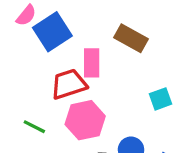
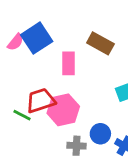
pink semicircle: (26, 15) -> (15, 42), moved
red trapezoid: (69, 84) -> (41, 101), moved

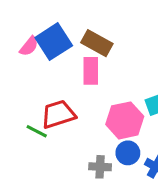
brown rectangle: (100, 43) -> (97, 43), moved
pink hexagon: (63, 110) -> (125, 120), moved

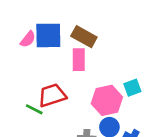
blue square: (54, 42) -> (48, 35), turned 32

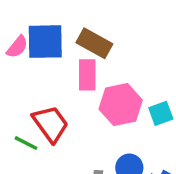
red trapezoid: (52, 95) -> (51, 124), turned 72
pink hexagon: (107, 100) -> (121, 105), moved

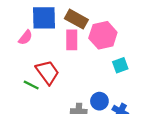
pink semicircle: (17, 47) -> (25, 38), moved
pink hexagon: (121, 105) -> (103, 35), moved

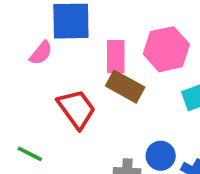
brown rectangle: (76, 19) -> (125, 87), moved
green line: (31, 85) -> (30, 154), moved

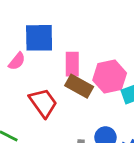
pink hexagon: (166, 49) -> (110, 77), moved

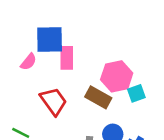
pink rectangle: (72, 64) -> (67, 58), moved
brown rectangle: (79, 86) -> (98, 97), moved

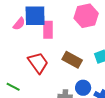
pink semicircle: (29, 62) -> (19, 24), moved
pink hexagon: (117, 76) -> (86, 16), moved

